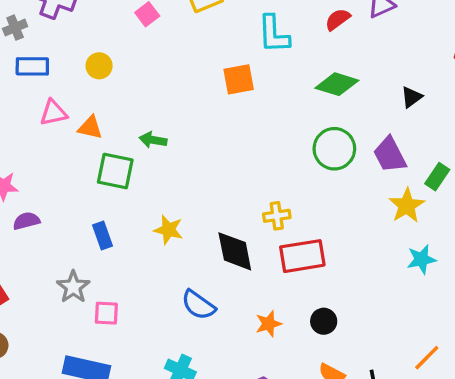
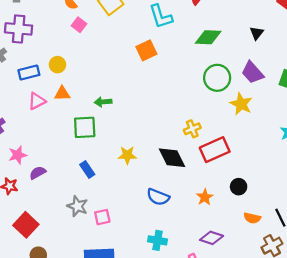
blue rectangle: (32, 66) -> (29, 73), moved
orange triangle: (90, 128) -> (62, 94), moved
yellow star: (407, 206) -> (241, 104), moved

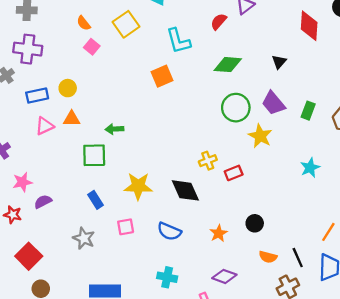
red rectangle: (215, 150) -> (234, 173), moved, size x0.6
yellow star: (127, 155) -> (138, 186), size x1.4
pink square: (102, 217) -> (126, 227), moved

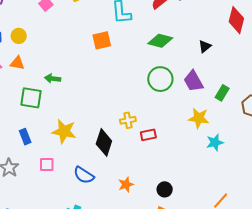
yellow star: (260, 136) -> (199, 118), moved, turned -30
black diamond: (185, 190) -> (104, 142), turned 32
black circle: (255, 223) -> (165, 189), moved

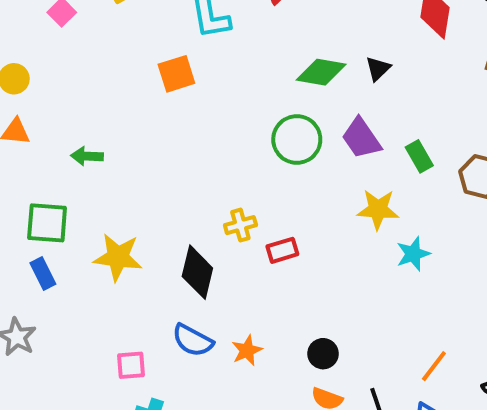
green diamond: (160, 41) -> (321, 72), moved
green rectangle: (222, 93) -> (419, 156), turned -56
green square: (31, 98) -> (47, 223), moved
pink square: (47, 164) -> (131, 365), moved
blue semicircle: (84, 175) -> (193, 340), moved

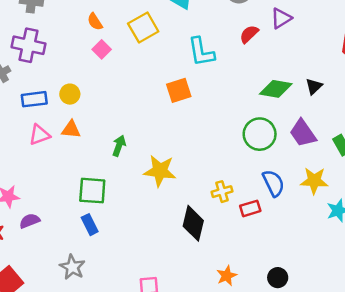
green arrow: (87, 156) -> (119, 146), turned 108
yellow star: (118, 257) -> (160, 171), moved
blue semicircle: (193, 340) -> (273, 183), moved, turned -144

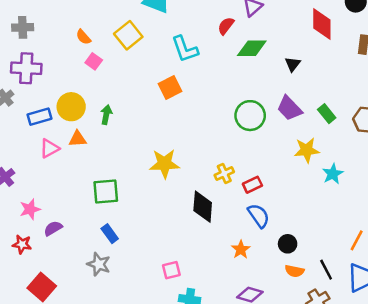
green diamond: (276, 89) -> (252, 48), moved
yellow circle: (70, 94) -> (71, 107), size x1.5
green arrow: (119, 146) -> (106, 115), moved
blue semicircle: (273, 183) -> (259, 216), moved
blue rectangle: (90, 225) -> (110, 234), moved

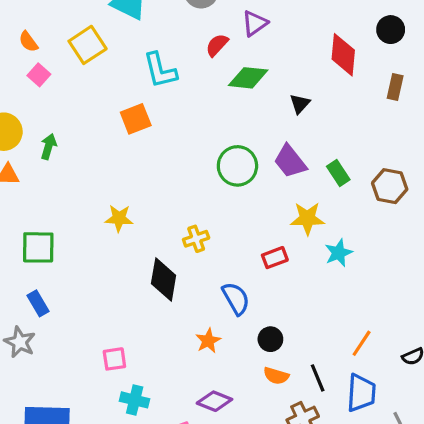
yellow star: (165, 164) -> (119, 218), size x0.7
red rectangle: (252, 185) -> (275, 258), moved

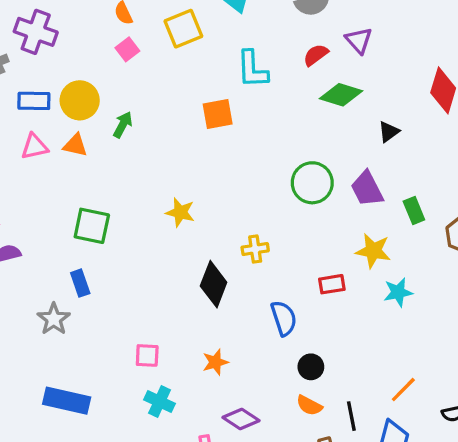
purple triangle: (255, 23) -> (359, 40), turned -48
orange star: (208, 341) -> (215, 362), moved

